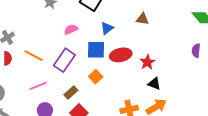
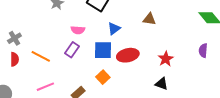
pink semicircle: (71, 29) -> (78, 30), turned -152
purple rectangle: (64, 60) -> (72, 50), moved, size x0.7
red star: (147, 62) -> (166, 59), moved

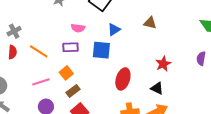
purple rectangle: (72, 50) -> (70, 47), turned 49
red ellipse: (128, 55) -> (123, 79), moved, turned -65
orange square: (103, 77) -> (66, 73), moved

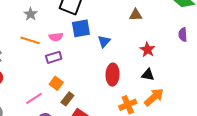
brown triangle: (150, 23) -> (136, 15), moved
blue triangle: (114, 30) -> (104, 41), moved
blue square: (101, 50) -> (81, 28), moved
orange line: (39, 51) -> (30, 40), moved

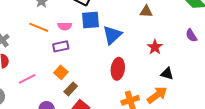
purple semicircle: (183, 35) -> (191, 35), turned -32
blue triangle: (104, 41) -> (112, 35), size x1.5
black triangle: (148, 75) -> (167, 74), moved
pink line: (34, 98) -> (27, 79), moved

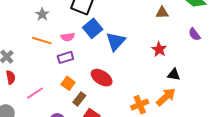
brown triangle: (146, 11) -> (162, 13), moved
blue square: (91, 20) -> (93, 28), turned -30
red ellipse: (118, 69) -> (102, 78), moved, turned -60

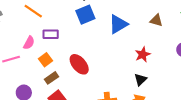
pink semicircle: (68, 37) -> (29, 43), moved, turned -72
blue triangle: (116, 41) -> (118, 24), moved
black triangle: (174, 75) -> (140, 80), moved, turned 48

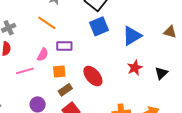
red star: (143, 55) -> (135, 68), moved
orange square: (45, 60) -> (59, 72), turned 32
black triangle: (140, 80) -> (161, 73), moved

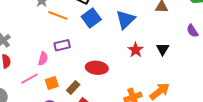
orange line: (47, 23) -> (58, 15), moved
orange square: (59, 72) -> (52, 83), moved
red ellipse: (93, 76) -> (97, 68), turned -30

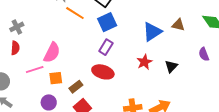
blue triangle: (125, 20) -> (152, 32), moved
purple rectangle: (62, 45) -> (106, 47), moved, turned -56
pink semicircle: (43, 59) -> (52, 53), size x1.5

